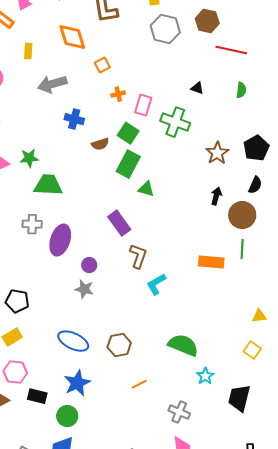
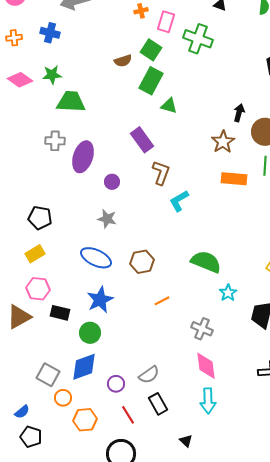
blue cross: (74, 119) -> (50, 33), moved
brown star: (217, 153) -> (223, 142), moved
gray star: (84, 289) -> (107, 219), moved

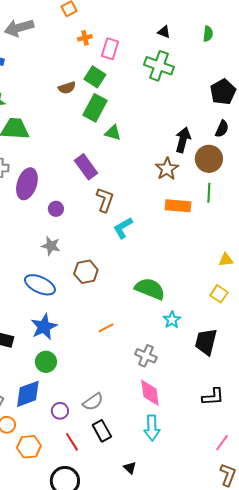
green cross: (198, 39) -> (159, 66), moved
black arrow: (239, 113) -> (183, 140), size x1.4
brown hexagon: (142, 262) -> (86, 272), moved
green circle: (90, 333) -> (46, 362), moved

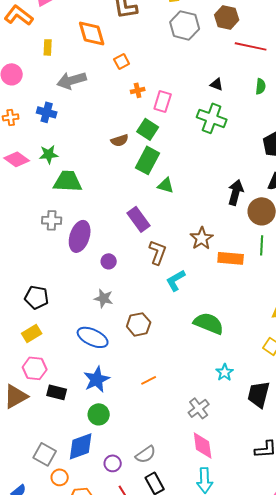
brown star: (167, 169) -> (202, 238), moved
green semicircle: (150, 289) -> (209, 323), moved
orange line: (106, 328) -> (149, 380), moved
gray cross: (146, 356) -> (199, 408), turned 30

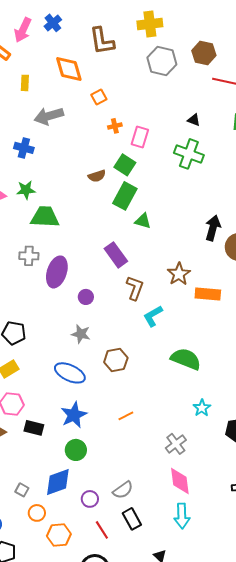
gray square: (45, 454) -> (22, 490), size x0.6

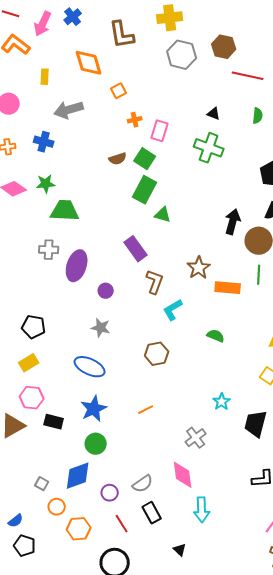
brown semicircle: (97, 176) -> (118, 159), moved
green semicircle: (186, 359) -> (216, 336), moved, size x0.6
brown hexagon: (116, 360) -> (157, 354), moved
pink diamond: (180, 481) -> (183, 475), moved

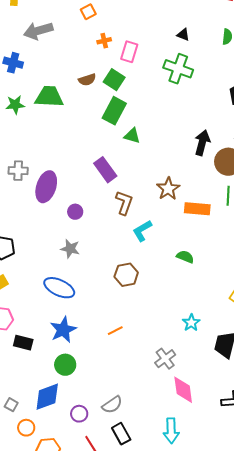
green trapezoid: (65, 211) -> (49, 97), moved
pink diamond: (183, 475) -> (183, 390), moved

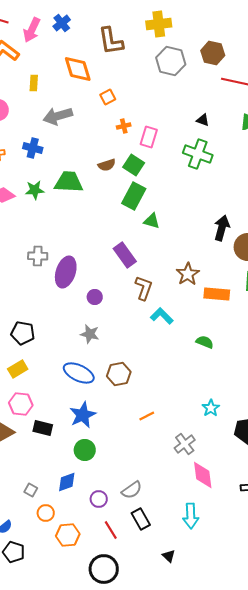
cyan L-shape: (142, 231) -> (162, 316), turned 75
brown hexagon: (126, 275) -> (119, 374), moved
orange line: (115, 331) -> (147, 416), moved
blue diamond: (47, 397) -> (67, 482), size x0.7

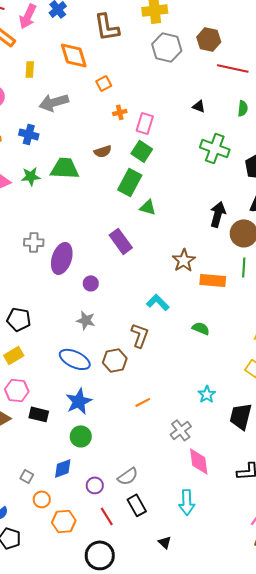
green cross: (198, 154) -> (215, 148), moved
green square: (134, 165) -> (142, 151), moved
brown L-shape: (144, 288) -> (140, 335), moved

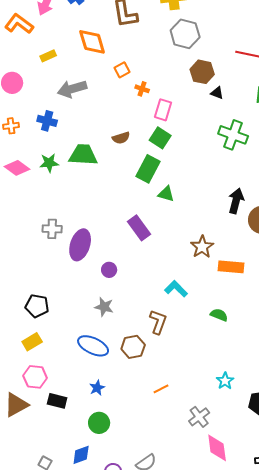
brown hexagon: (209, 39) -> (202, 72), moved
yellow rectangle: (30, 69) -> (48, 56), turned 63
orange cross: (120, 112) -> (142, 89), moved, turned 32
blue star: (79, 401) -> (97, 388), size x0.6

